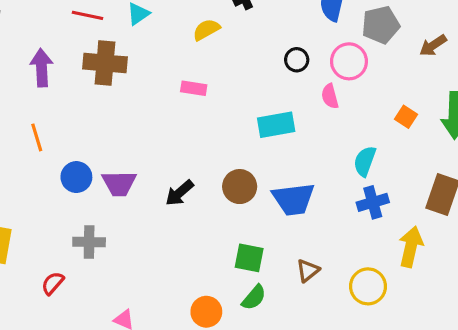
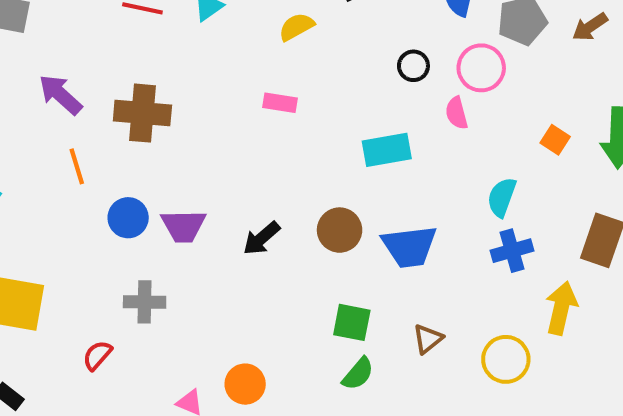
brown arrow: (433, 45) -> (590, 27), moved
brown cross: (105, 63) -> (142, 113), moved
purple arrow: (42, 68) -> (60, 95), moved, turned -45
orange circle: (206, 312) -> (245, 384), moved

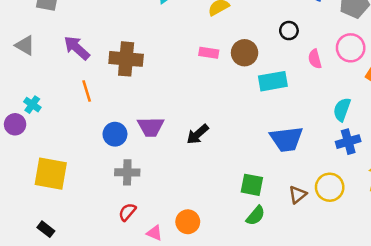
pink circle: (481, 68) -> (351, 48), moved
blue circle: (128, 218) -> (115, 134), moved
brown circle: (340, 230) -> (245, 53), moved
red semicircle: (97, 355) -> (127, 212), moved
yellow circle: (506, 359) -> (330, 187), moved

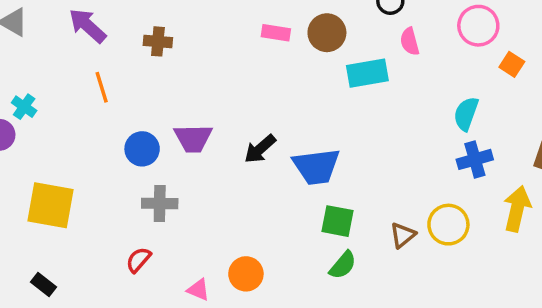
brown cross: (126, 59) -> (158, 41), size x0.6
pink semicircle: (315, 59) -> (410, 41), moved
blue trapezoid: (286, 139) -> (316, 167), moved
red semicircle: (127, 212) -> (139, 260), moved

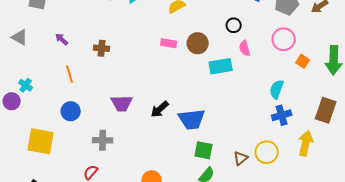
purple arrow: (87, 26) -> (62, 39), size x0.6
blue circle: (142, 149) -> (71, 111), moved

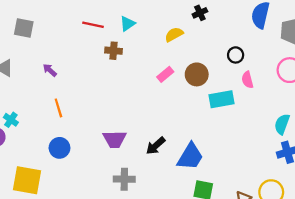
pink rectangle: (169, 43) -> (165, 74), turned -49
brown cross: (102, 48) -> (113, 51), moved
blue trapezoid: (192, 119) -> (190, 157), turned -52
gray cross: (103, 140) -> (124, 179), moved

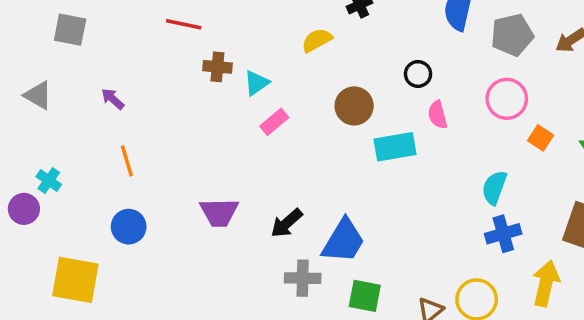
cyan triangle: (128, 24) -> (256, 83), moved
pink rectangle: (165, 74) -> (274, 122), moved
gray cross: (124, 179) -> (303, 278), moved

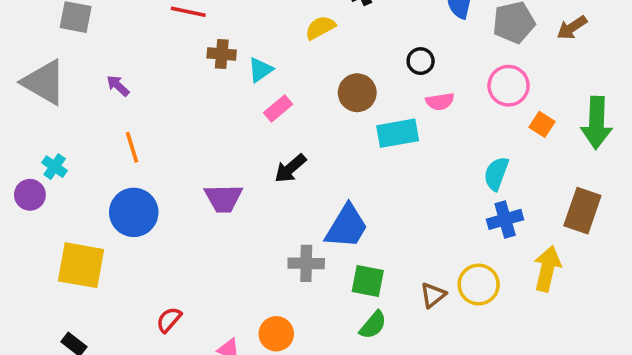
gray triangle: (38, 95) -> (44, 82), size x1.6
pink semicircle: (438, 115) -> (440, 102), turned -84
black arrow: (287, 223) -> (290, 168), moved
blue circle: (129, 227) -> (134, 212), size x1.4

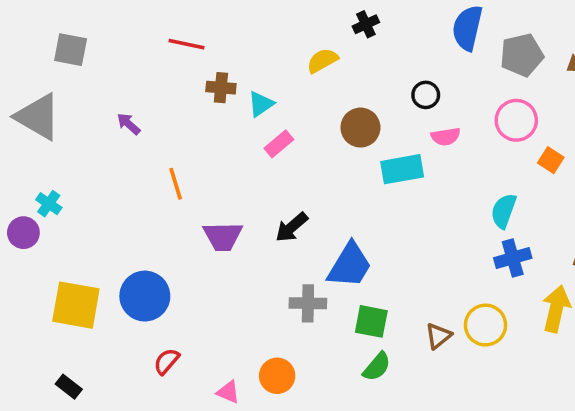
purple arrow: (118, 86) -> (129, 124), moved
orange line: (132, 147) -> (176, 184), moved
black arrow: (290, 168) -> (292, 227), moved
blue circle: (134, 212) -> (145, 296), moved

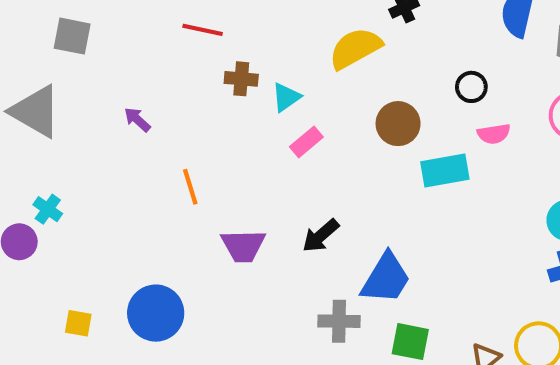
yellow semicircle: (322, 60) -> (355, 48), size x1.5
yellow square: (76, 305) -> (78, 323), size x0.5

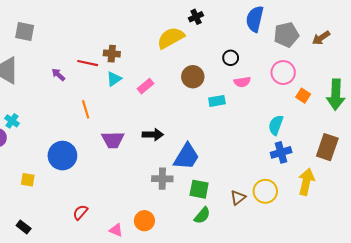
red line: (203, 30) -> (88, 63), moved
cyan triangle: (286, 97) -> (114, 79), moved
cyan rectangle: (445, 170) -> (217, 101), size x0.7
black arrow: (321, 236) -> (153, 135), turned -138
blue circle: (156, 313) -> (62, 156), moved

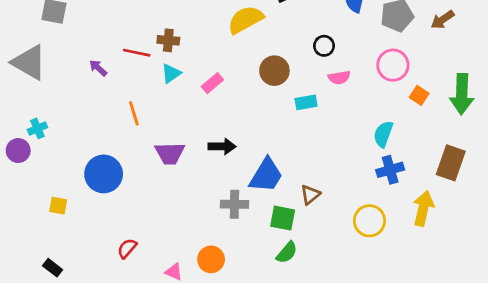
cyan cross: (12, 121) -> (37, 128), turned 32
brown triangle: (238, 198) -> (310, 195), moved

